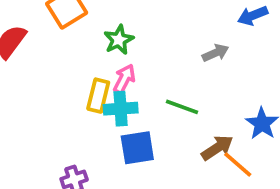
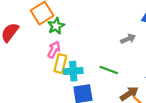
green star: (119, 40) -> (56, 26), moved
pink arrow: (124, 79) -> (54, 50), moved

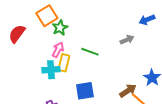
green line: (109, 70) -> (90, 52), moved
cyan cross: (73, 71) -> (51, 70), moved

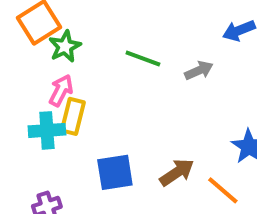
green line: (90, 52) -> (143, 58), moved
brown arrow: (128, 91) -> (177, 172), moved

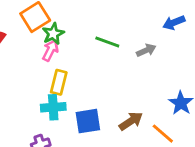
pink arrow: (61, 90) -> (50, 50), moved
cyan cross: (47, 130) -> (53, 107), moved

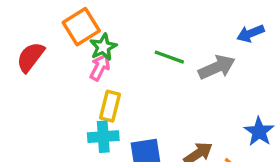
gray arrow: (146, 50) -> (217, 67), size x1.5

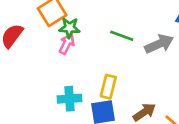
green star: (103, 47) -> (69, 28), turned 30
yellow rectangle: (110, 106) -> (108, 87), moved

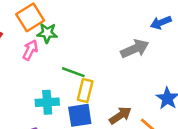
green line: (122, 36) -> (73, 72), moved
pink arrow: (67, 44) -> (30, 50), moved

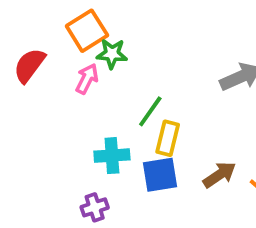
green line: (73, 72) -> (150, 111), turned -75

